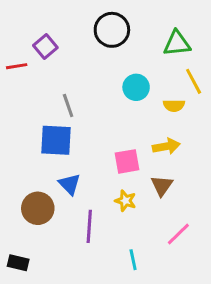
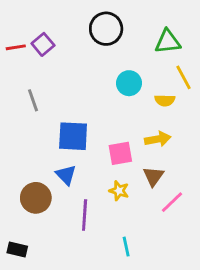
red line: (17, 66) -> (16, 47), moved
gray line: (68, 105) -> (33, 100), moved
blue square: (56, 140) -> (73, 136), moved
pink line: (178, 234) -> (172, 202), moved

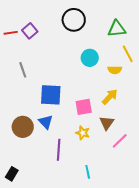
yellow arrow: (158, 139) -> (110, 97), turned -36
brown circle: (36, 198) -> (23, 127), moved
black rectangle: (17, 249) -> (12, 174), turned -72

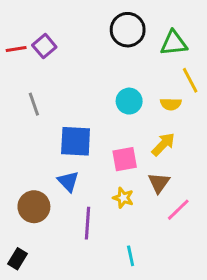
black circle: (74, 20) -> (128, 30), moved
cyan circle: (90, 58) -> (129, 101), moved
brown circle: (23, 127) -> (34, 207), moved

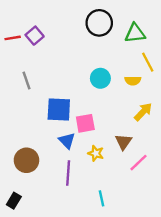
yellow arrow: (163, 144) -> (143, 112), moved
pink square: (125, 159) -> (85, 123), moved
blue triangle: (68, 181) -> (67, 141), moved

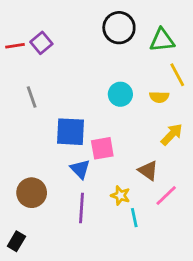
brown triangle: (123, 142) -> (148, 170), turned -30
yellow star: (96, 153) -> (120, 195), moved
cyan line: (102, 198) -> (134, 218), moved

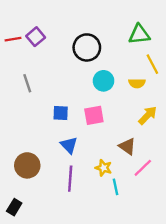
black circle: (119, 28) -> (87, 47), moved
blue square: (70, 132) -> (61, 113), size x0.6
pink square: (102, 148) -> (94, 115), moved

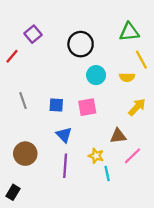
red line: (13, 39) -> (12, 56), moved, turned -40
gray line: (27, 83) -> (23, 101), moved
brown triangle: (127, 146) -> (118, 136), turned -42

